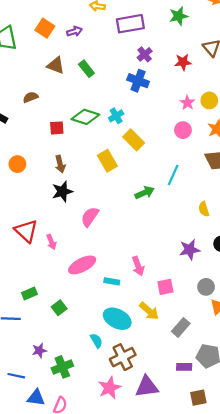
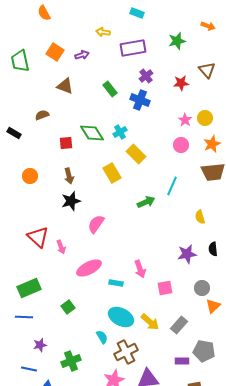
green rectangle: (86, 69) -> (110, 89), moved
green diamond: (85, 117) -> (92, 133), turned 40
green rectangle: (29, 293) -> (29, 288), moved, size x1.6
yellow arrow: (149, 311) -> (150, 322), moved
purple star: (39, 350) -> (40, 345), moved

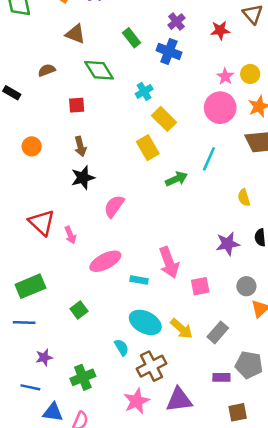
green diamond: (92, 133) -> (99, 70), moved
pink circle: (181, 145) -> (220, 108), size x1.6
yellow rectangle: (112, 173) -> (148, 148), moved
pink arrow: (140, 269) -> (169, 262), size x1.4

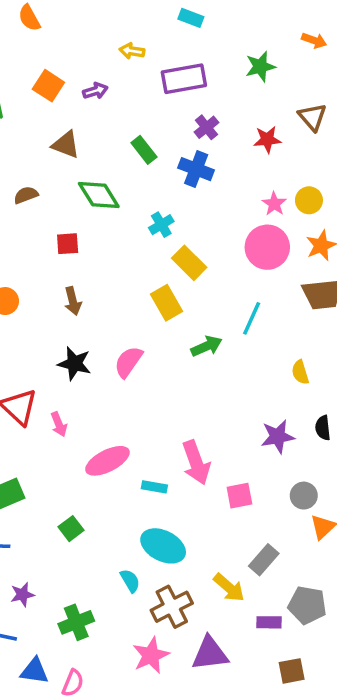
black star: (83, 178) -> (74, 364), moved, turned 30
pink semicircle: (114, 206) -> (128, 362), moved
yellow arrow: (181, 329) -> (229, 588), moved

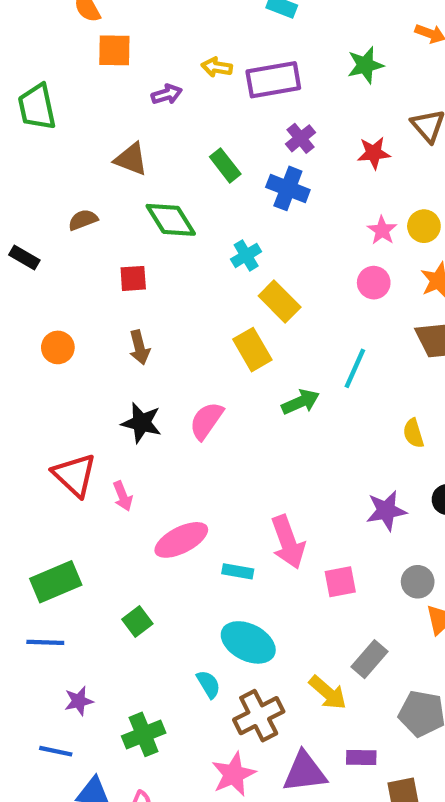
yellow arrow: (132, 51) -> (217, 67), moved
orange square: (48, 86) -> (114, 50), moved, turned -32
pink circle: (267, 247) -> (374, 283), size x0.6
purple rectangle: (269, 622) -> (361, 757), moved

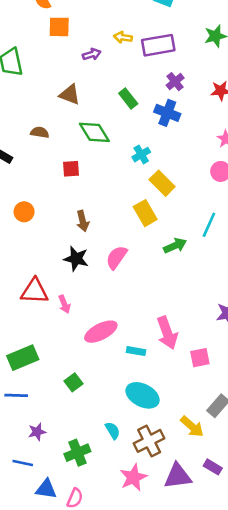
brown semicircle: (83, 220) -> (40, 132), turned 30
brown arrow: (139, 347) -> (83, 221), moved
red triangle: (75, 475) -> (34, 291), turned -40
cyan semicircle: (208, 684) -> (113, 431), moved
purple rectangle: (361, 757) -> (213, 467), turned 30

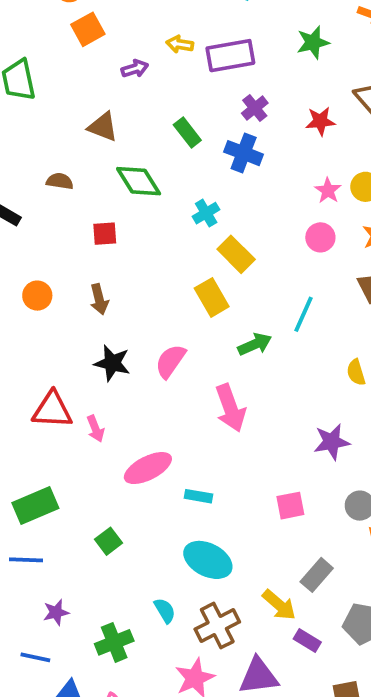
orange square: (59, 27) -> (88, 29), turned -30
brown arrow: (83, 221) -> (99, 299), moved
pink arrow: (167, 333) -> (230, 408), moved
purple rectangle: (213, 467) -> (307, 641), moved

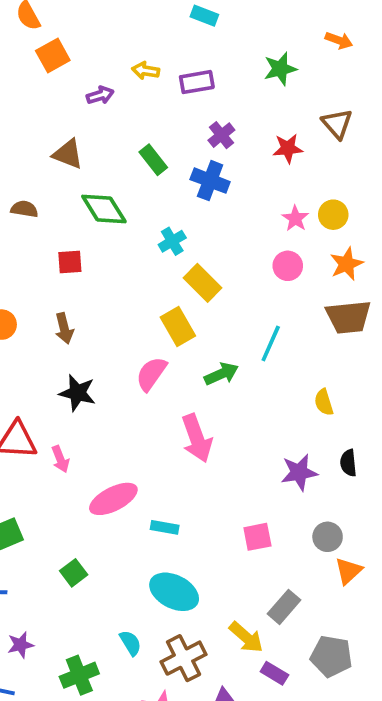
purple rectangle: (230, 56) -> (197, 82), size x0.7
pink semicircle: (170, 361) -> (151, 374), moved

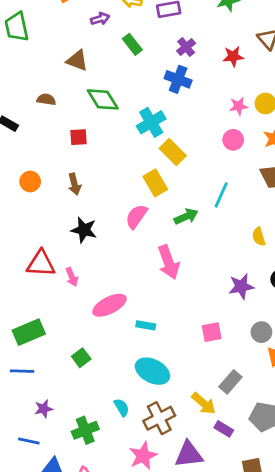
green rectangle: (153, 160) -> (132, 44), moved
pink star: (295, 218) -> (239, 106), turned 30
cyan cross: (172, 241) -> (151, 122), size x1.5

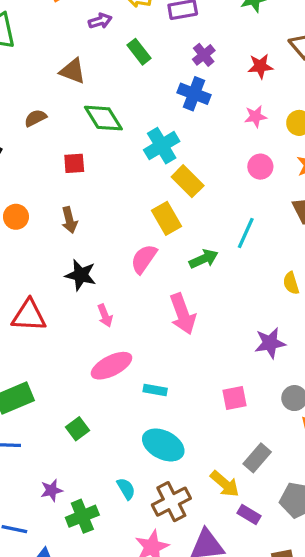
brown semicircle: (46, 99) -> (35, 118), turned -36
pink star: (239, 106) -> (256, 116), moved
pink arrow: (72, 277) -> (105, 315), moved
purple star: (44, 409) -> (52, 490), moved

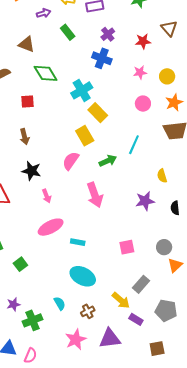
purple star: (270, 343) -> (145, 201), moved
green square: (77, 429) -> (20, 264), moved
brown cross: (171, 502) -> (88, 311), size x0.6

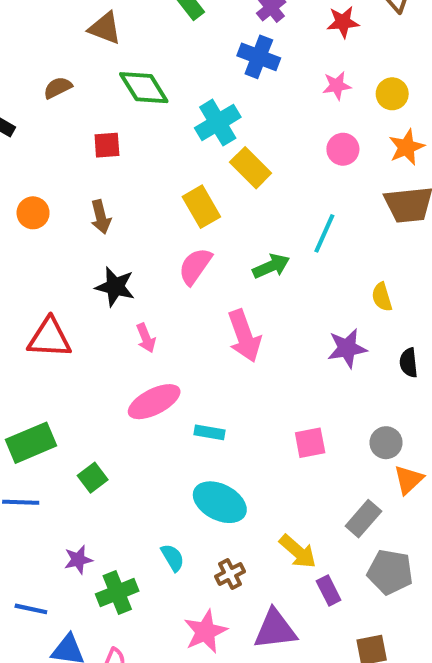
yellow rectangle: (85, 136) -> (201, 207), moved
gray rectangle: (141, 284) -> (363, 519), moved
purple rectangle: (136, 319) -> (329, 590), turned 32

